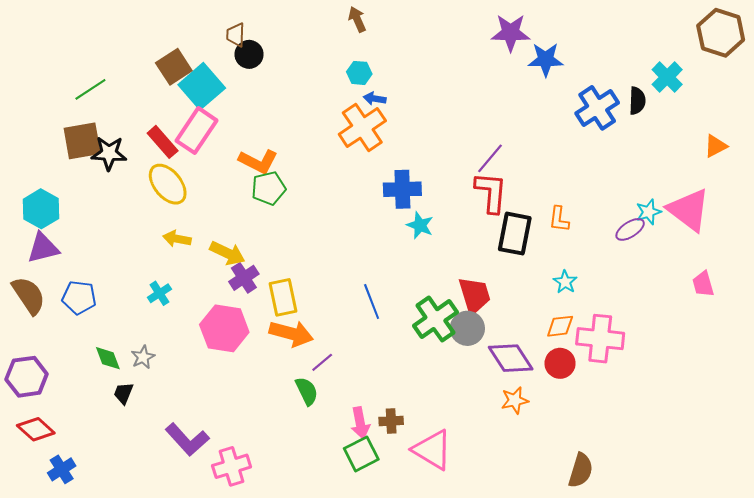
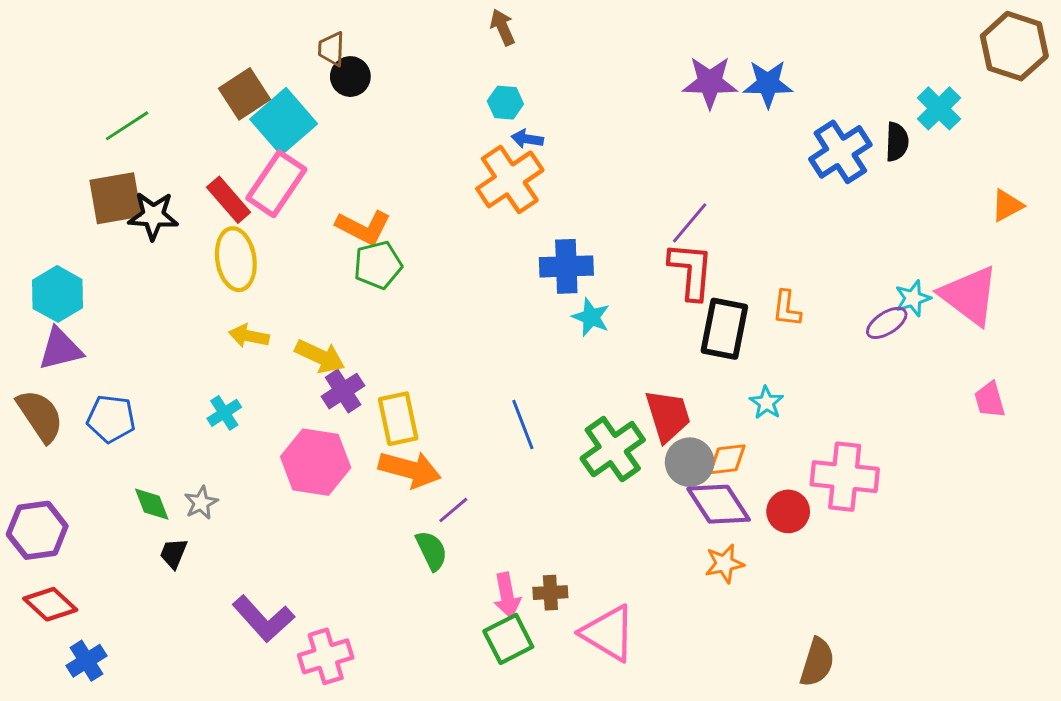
purple star: (511, 33) -> (710, 82), moved
yellow ellipse: (168, 184) -> (236, 259), turned 30
cyan star: (565, 282) -> (766, 403), moved
orange diamond: (560, 326) -> (727, 459), moved
gray circle: (467, 328) -> (690, 462), moved

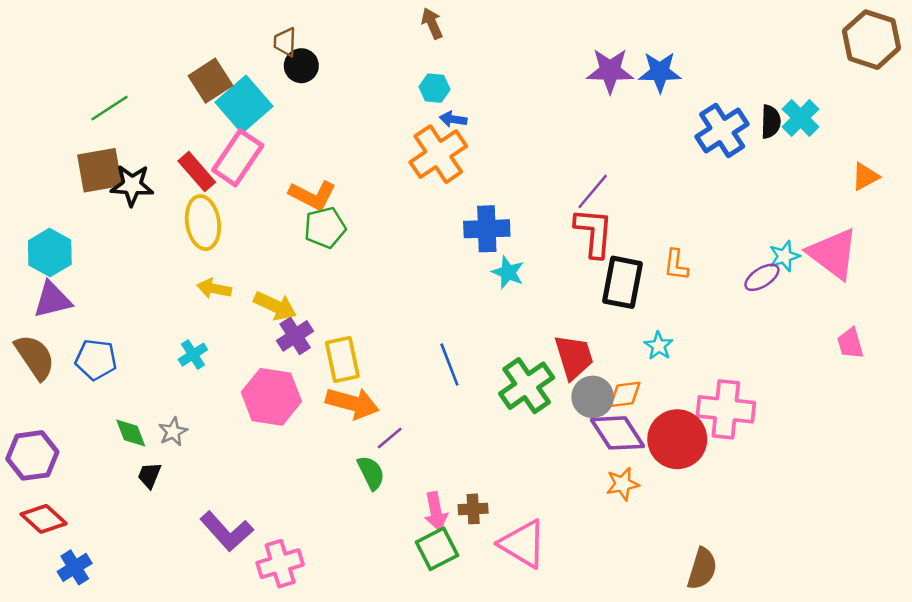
cyan cross: (939, 108) -> (801, 118), moved
red circle: (788, 511) -> (677, 439), size x1.6

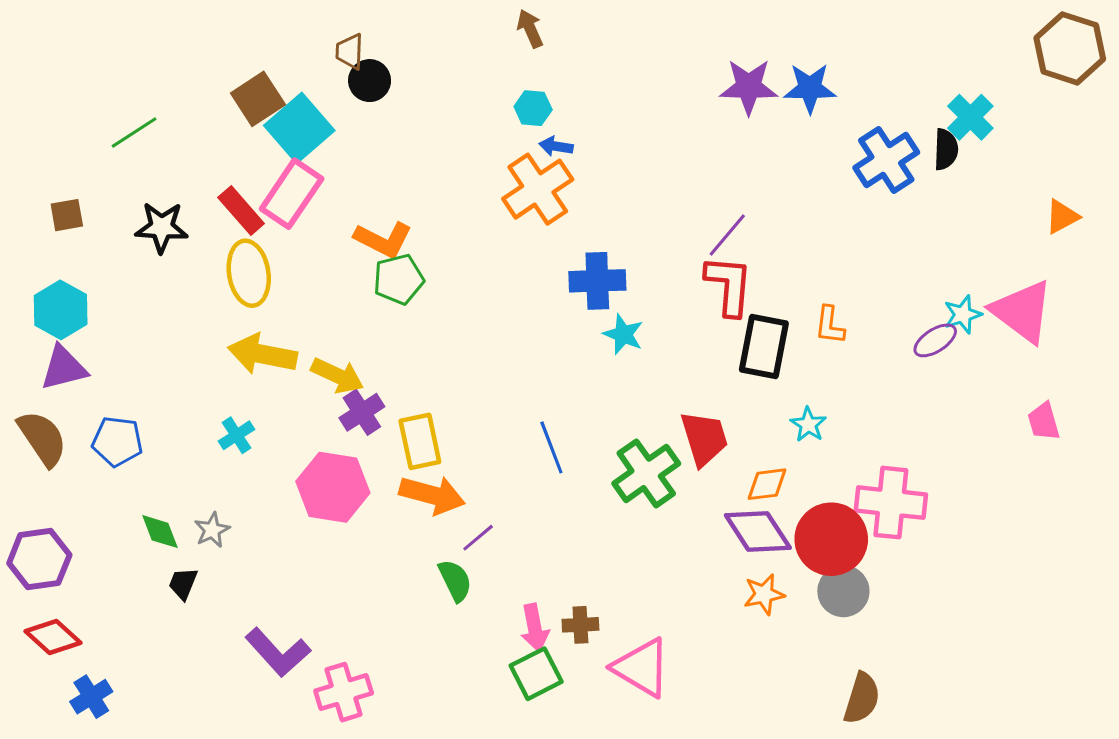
cyan cross: (801, 118) -> (970, 117), moved
brown square: (100, 170) -> (67, 215), moved, size x0.6
yellow arrow: (214, 289) -> (263, 354), size x1.6
gray circle: (593, 397) -> (843, 591), moved

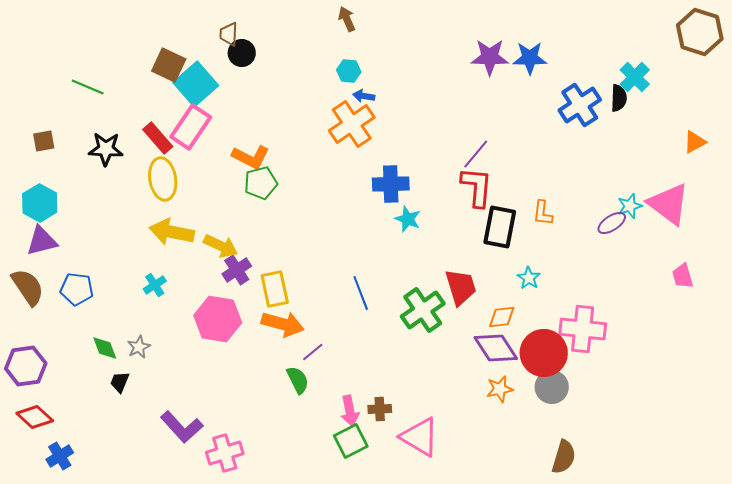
brown square: (258, 99) -> (169, 65), turned -32
green line: (134, 133) -> (88, 87), turned 56

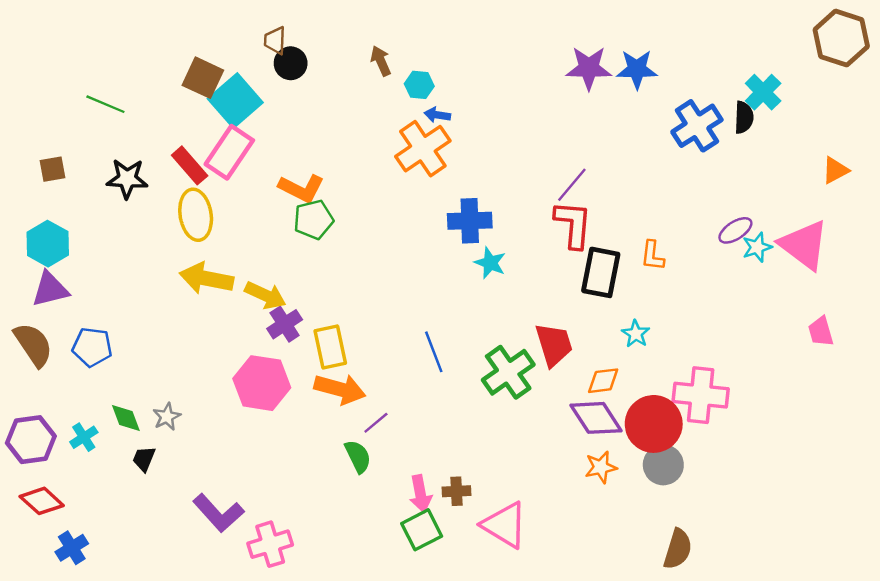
brown arrow: (347, 19) -> (381, 61), moved
purple ellipse: (612, 223) -> (735, 230), moved
cyan cross: (155, 285) -> (84, 437), moved

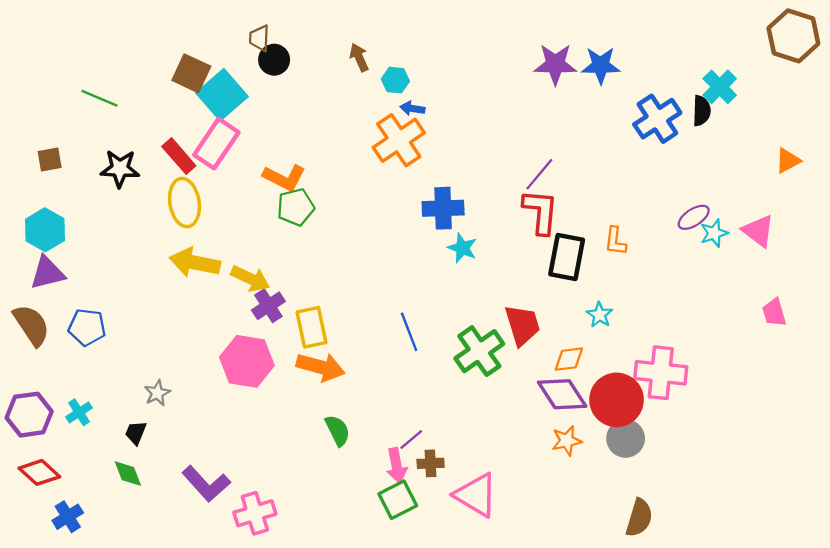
pink triangle: (804, 245) -> (758, 231), size x0.7
green diamond: (126, 418) -> (128, 474), moved
purple line: (376, 423) -> (411, 440), moved

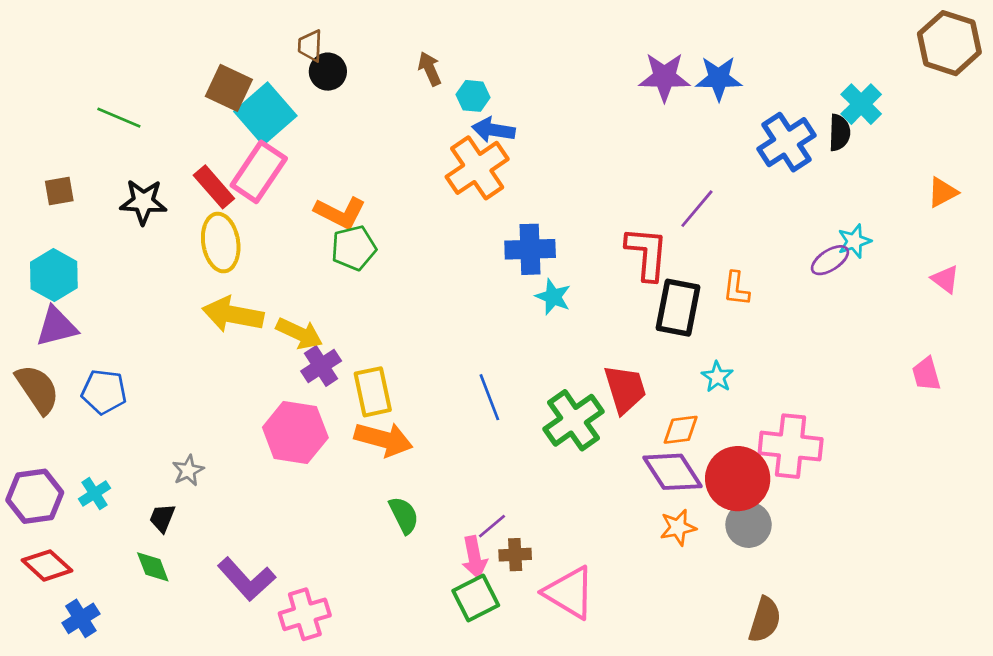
blue arrow: (412, 108) -> (493, 130), size x1.4
purple line: (539, 174) -> (697, 209), moved
pink triangle: (758, 231) -> (945, 279), moved, size x0.7
cyan star: (714, 233) -> (854, 241), moved

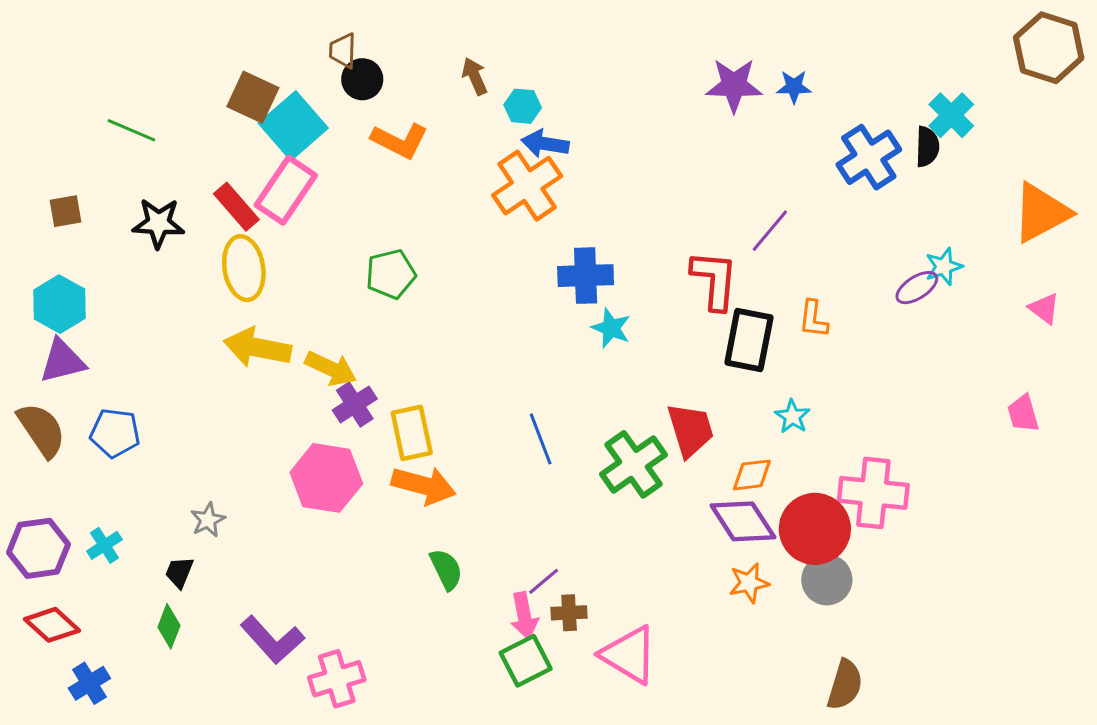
blue star: (719, 78) -> (794, 87), size x0.7
orange triangle: (943, 192) -> (1041, 213), size x1.8
orange L-shape: (340, 213) -> (400, 141), moved
green diamond: (153, 567) -> (169, 626), turned 42

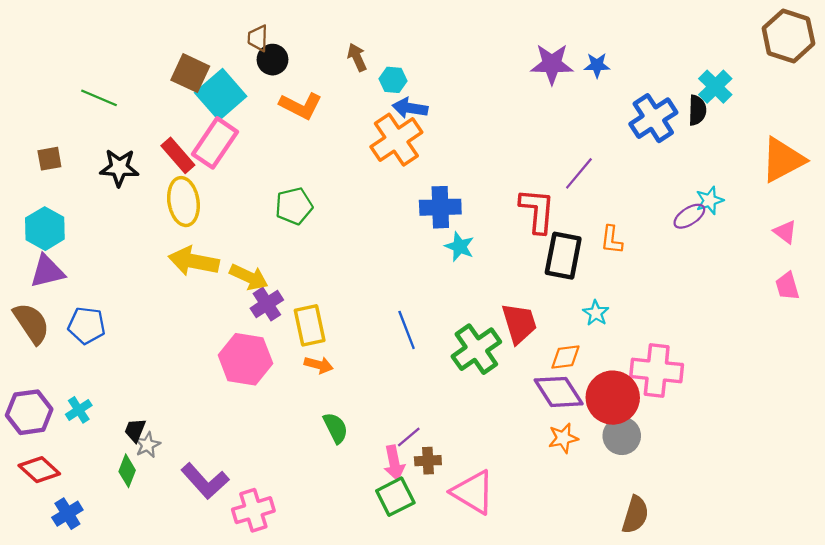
pink trapezoid: (1023, 413) -> (787, 286), moved
orange arrow: (424, 485) -> (319, 365), size x0.6
gray star: (208, 520) -> (147, 445), moved

